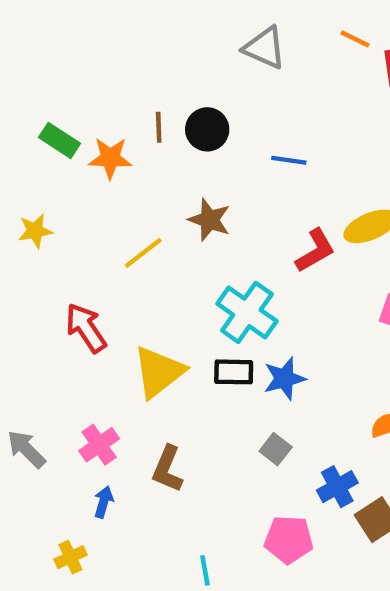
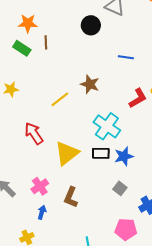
brown line: (159, 127) -> (46, 42), moved
black circle: (207, 129) -> (91, 25), moved
orange star: (110, 158) -> (28, 23), moved

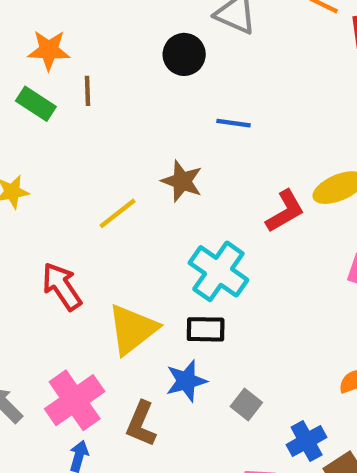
blue line: (126, 57) -> (234, 123), moved
blue star: (124, 156) -> (186, 381), moved
pink cross: (40, 186) -> (75, 400), size x1.5

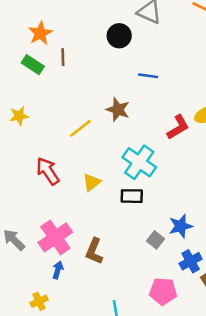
orange star: (49, 50) -> (40, 33), turned -30
yellow triangle: (133, 329) -> (92, 182), moved, size x0.6
blue star: (186, 381) -> (181, 226), moved

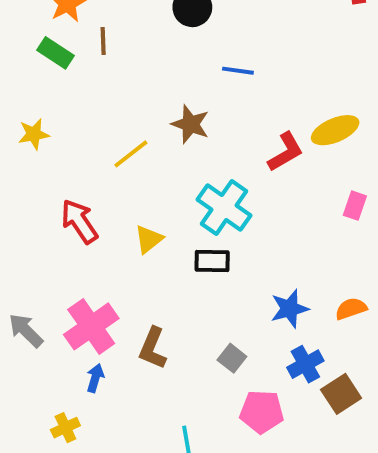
gray square: (156, 240) -> (232, 358), moved

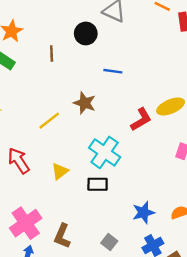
brown line: (103, 41) -> (52, 54), moved

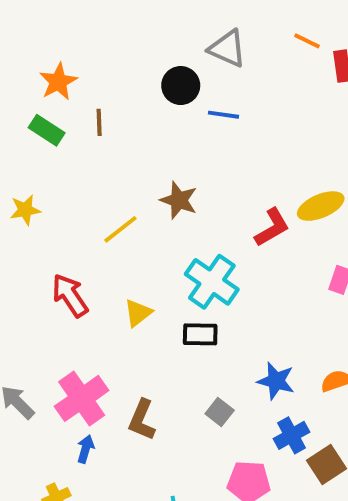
brown line: (52, 54) -> (99, 122), moved
blue line: (113, 71) -> (223, 115), moved
blue star: (143, 213) -> (276, 381), turned 30
gray square: (109, 242) -> (220, 412), moved

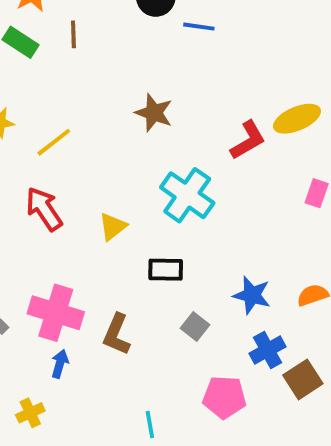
yellow line: (120, 229) -> (54, 142), moved
black rectangle: (200, 334) -> (166, 270), moved
pink cross: (82, 398) -> (56, 313), turned -38

